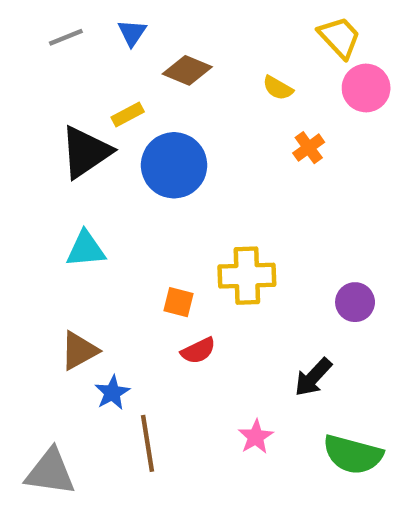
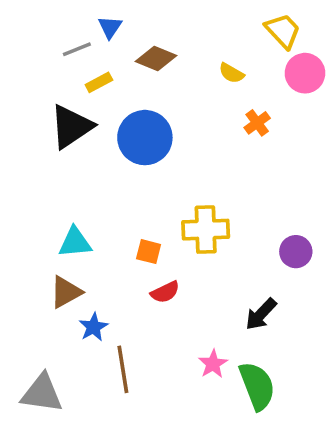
gray line: (66, 37) -> (77, 49), moved
yellow rectangle: (128, 114) -> (99, 82), moved
cyan triangle: (86, 249) -> (75, 242), moved
green semicircle: (353, 454) -> (257, 386), moved, turned -126

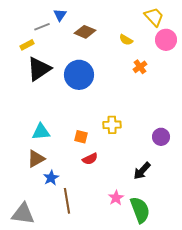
yellow rectangle: (99, 82) -> (27, 45), moved
yellow cross: (206, 230) -> (112, 125), size x0.7

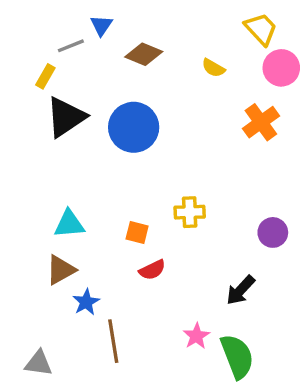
yellow rectangle: (27, 45) -> (45, 76), turned -32
orange cross: (140, 67) -> (261, 122), moved, size x1.5
gray triangle: (23, 214) -> (39, 363), size x0.7

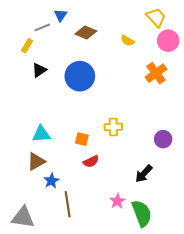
black triangle: (66, 117) -> (39, 70), size x0.6
gray triangle: (39, 363) -> (23, 217), size x1.4

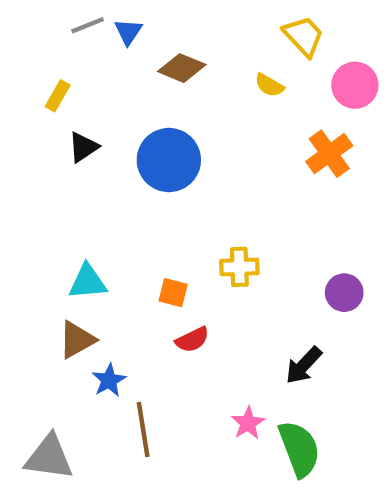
yellow trapezoid: (156, 17) -> (304, 36), moved
gray line: (42, 27) -> (88, 25), moved

